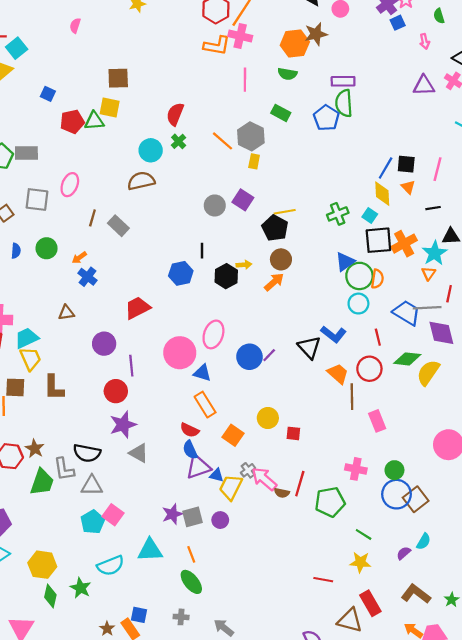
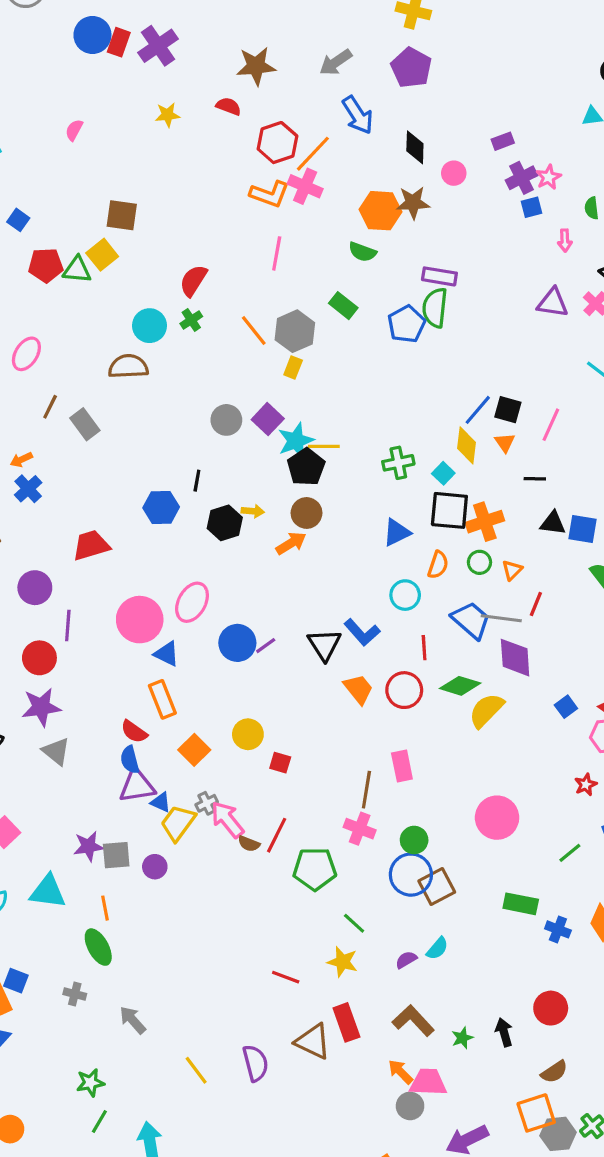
pink line: (245, 80) -> (277, 253), moved
yellow square: (110, 107) -> (102, 255), turned 30
cyan star: (435, 253) -> (296, 441), moved
green circle: (359, 276) -> (479, 562), moved, size x0.6
brown line: (352, 397) -> (366, 790), moved

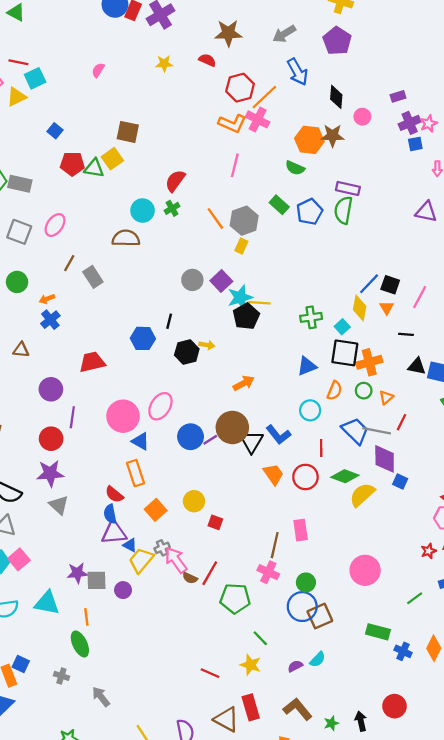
blue pentagon: (406, 324) -> (309, 212), moved
brown circle: (307, 513) -> (232, 427), moved, size x1.5
orange arrow: (291, 543) -> (244, 383), moved
blue square: (566, 707) -> (400, 482), moved, turned -32

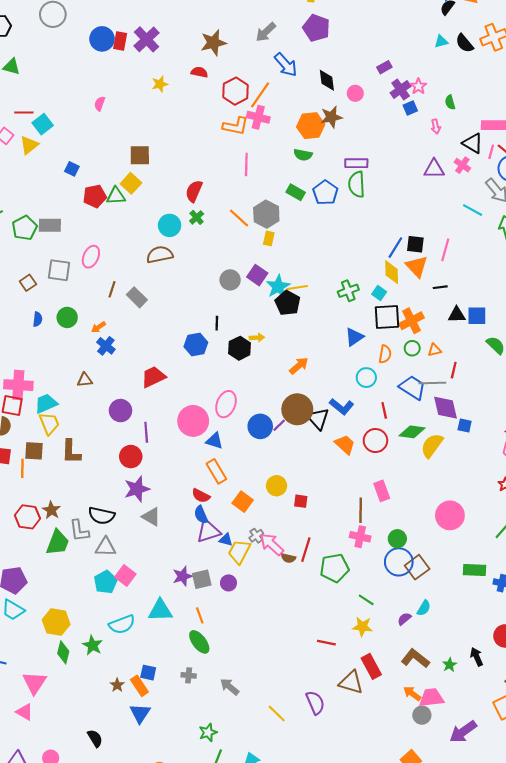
orange triangle: (387, 308) -> (417, 266), size x1.6
orange triangle: (386, 397) -> (435, 350), turned 40

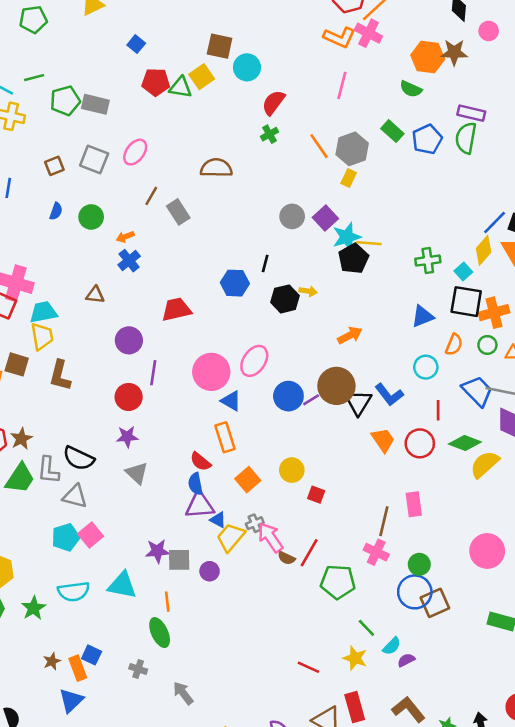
cyan circle: (170, 225) -> (247, 67), moved
yellow diamond: (392, 272) -> (484, 250), turned 30
purple star: (137, 489) -> (127, 437), size x0.7
cyan semicircle: (424, 608) -> (392, 646), moved

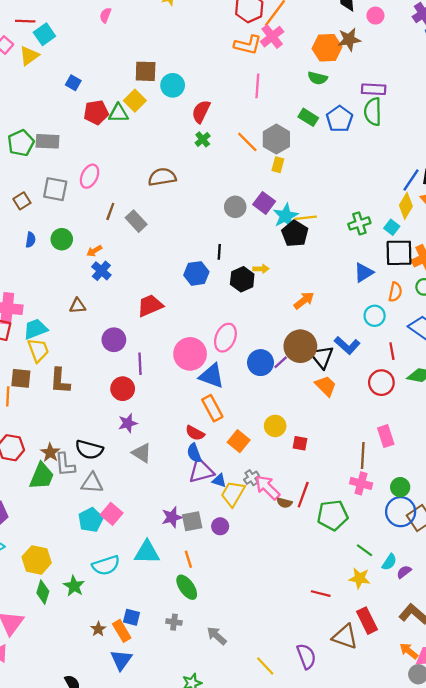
pink cross: (368, 33) -> (272, 37), turned 35
blue triangle: (231, 401) -> (212, 376), size x1.4
brown star: (21, 439) -> (50, 453), moved
orange trapezoid: (383, 440) -> (326, 386), moved

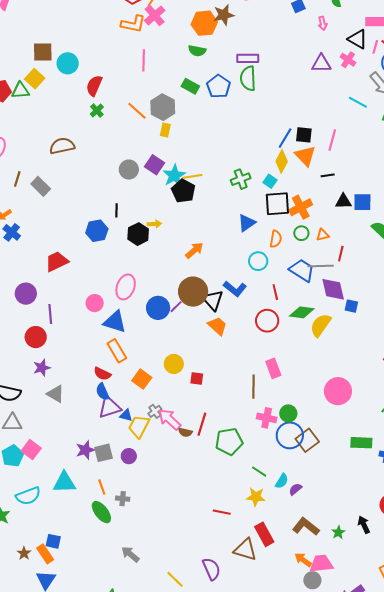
pink circle: (190, 354) -> (95, 303), size x0.6
pink cross: (361, 483) -> (267, 418), moved
gray cross: (174, 622) -> (123, 499), moved

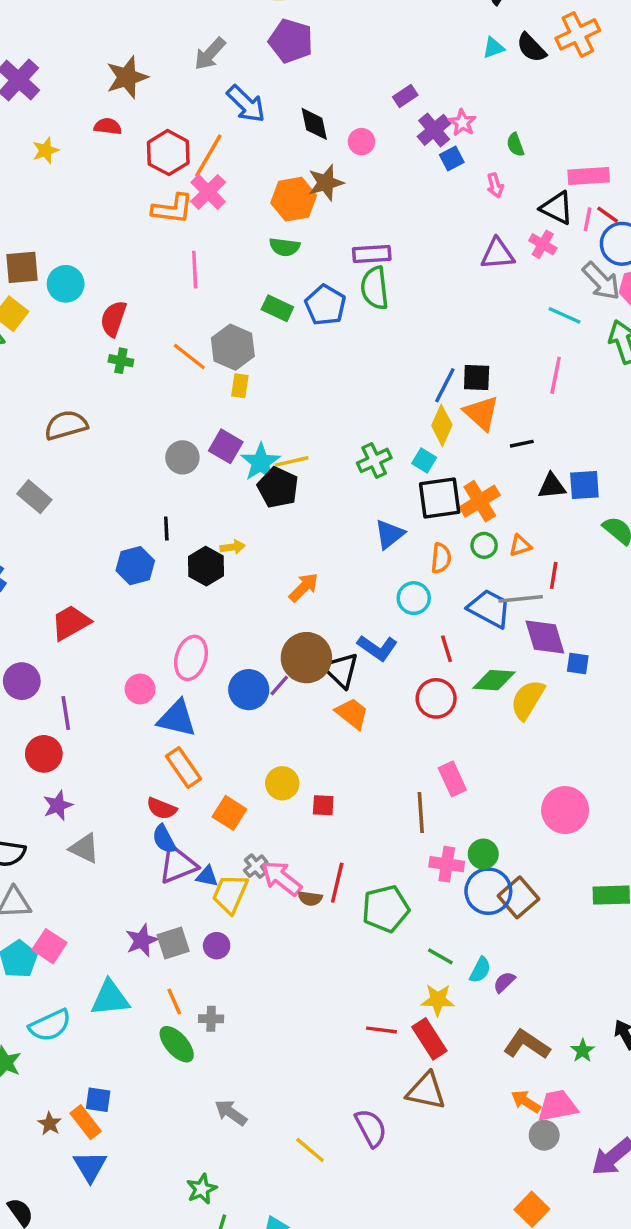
green cross: (97, 110) -> (121, 361), turned -32
pink line: (332, 140) -> (556, 375), moved
red rectangle: (264, 534) -> (429, 1039), moved

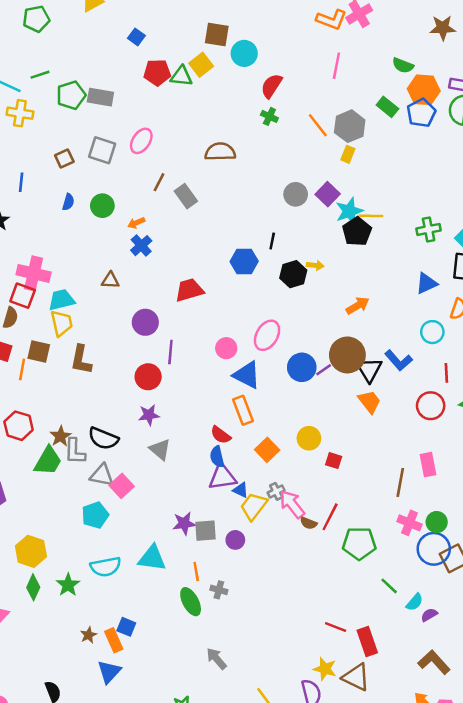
orange hexagon: (294, 199) -> (424, 90), moved
pink square: (49, 946) -> (122, 486), moved
yellow star: (438, 1000) -> (325, 669), moved

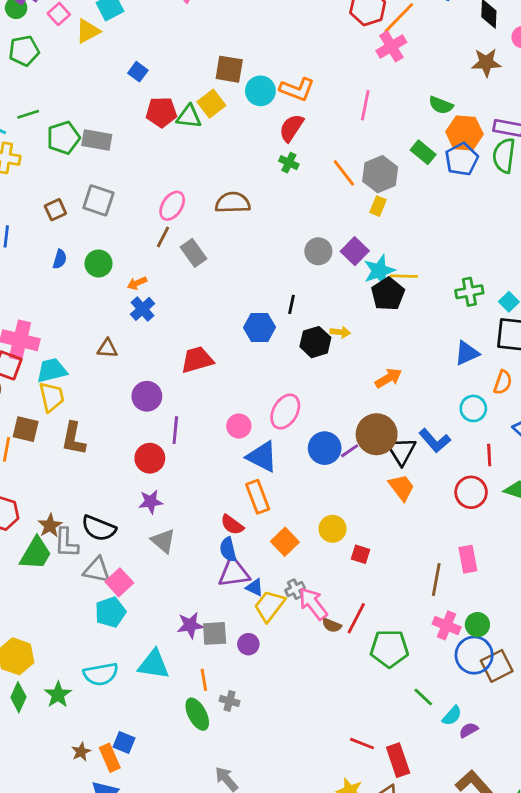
orange L-shape: (332, 20) -> (297, 89), moved
pink ellipse: (141, 141) -> (172, 206), moved
cyan pentagon: (95, 515) -> (110, 612), moved

